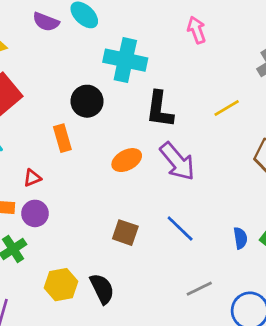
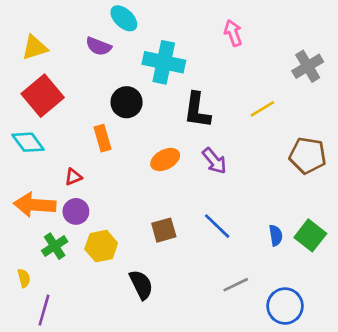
purple semicircle: (46, 22) -> (99, 46), moved
purple arrow: (177, 161) -> (214, 161), size x0.7
brown square: (125, 233) -> (164, 230), turned -35
yellow hexagon: (61, 285) -> (101, 246), moved

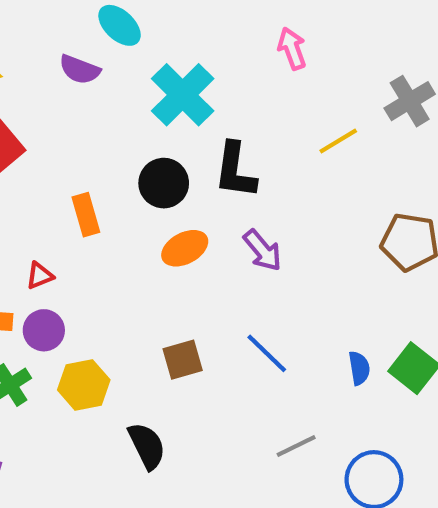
cyan cross: (164, 62) -> (183, 95), turned 33
black circle: (127, 102) -> (164, 183), moved
yellow line: (262, 109) -> (338, 141), moved

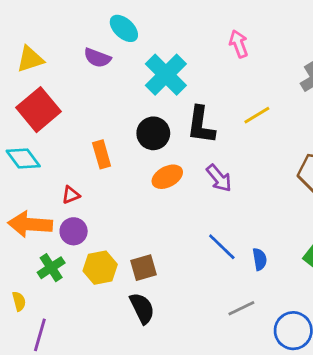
yellow line: (338, 141) -> (257, 115), moved
brown square: (183, 360) -> (143, 268), moved
blue semicircle: (359, 368) -> (260, 259), moved

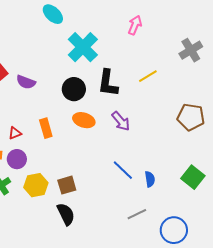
pink arrow: (239, 44) -> (135, 25), turned 42
purple semicircle: (97, 58) -> (26, 82), moved
orange rectangle: (102, 154) -> (46, 128), moved
orange ellipse: (167, 177) -> (84, 120), turned 45

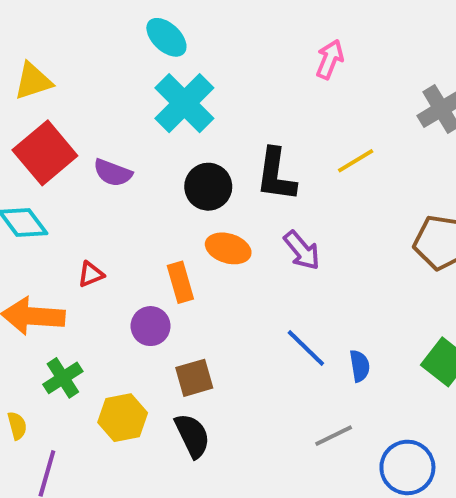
cyan cross: (83, 47) -> (184, 103), moved
orange rectangle: (46, 128) -> (180, 282), moved
purple circle: (17, 159) -> (151, 326), moved
yellow hexagon: (36, 185) -> (123, 418), moved

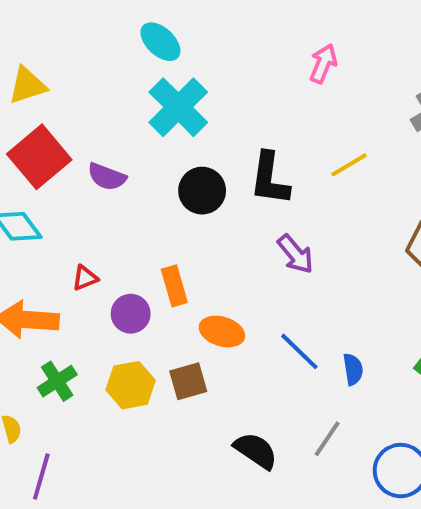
orange ellipse: (228, 248) -> (222, 332), moved
purple circle: (151, 326) -> (131, 314), moved
yellow hexagon: (123, 418) -> (131, 385), moved
black semicircle: (192, 436) -> (256, 451), moved, turned -30
gray line: (334, 436) -> (327, 439), turned -30

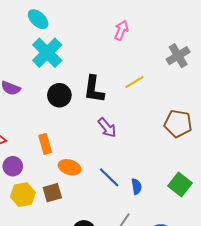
purple circle: (131, 314) -> (13, 166), moved

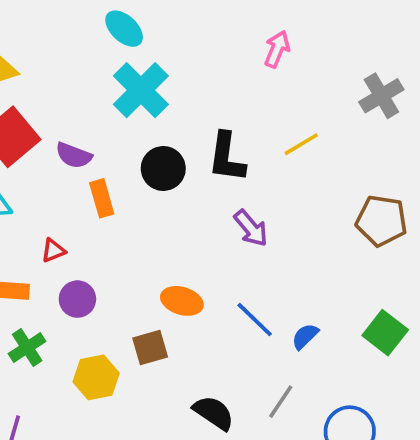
orange rectangle: (45, 144) -> (102, 198), moved
blue semicircle: (136, 187) -> (305, 336), turned -126
yellow hexagon: (23, 195) -> (96, 377), moved

